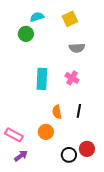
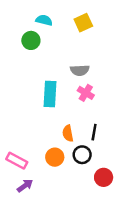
cyan semicircle: (37, 17) -> (44, 20), turned 32
gray semicircle: (77, 48) -> (80, 70), moved
black circle: (69, 155) -> (82, 155), moved

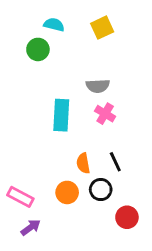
black line: (94, 132) -> (115, 162), turned -35

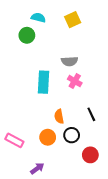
black line: (115, 162) -> (91, 114), moved
purple arrow: (31, 227) -> (37, 168), moved

